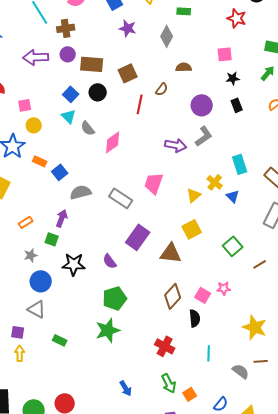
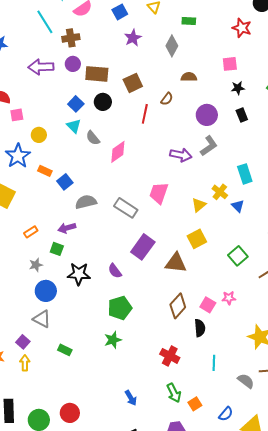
purple star: (128, 28) -> (133, 38), turned 30
pink square: (25, 105) -> (17, 115), moved
purple arrow: (62, 218) -> (67, 228), turned -126
green star: (108, 330) -> (113, 340), size x0.7
purple square: (18, 332) -> (23, 342), turned 32

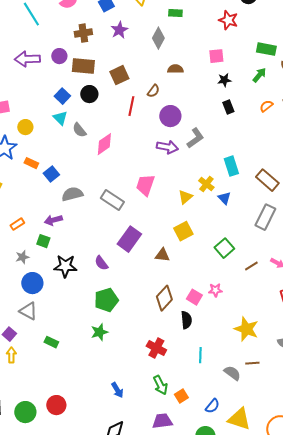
brown cross: (71, 38) -> (83, 33), moved
purple circle: (207, 115) -> (170, 116), moved
brown triangle: (176, 263) -> (162, 255), size x0.7

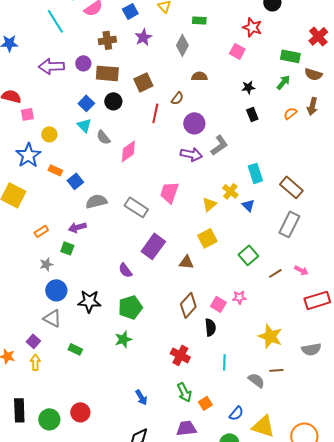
pink square: (216, 56) -> (237, 51), moved, turned 35
black star: (65, 266) -> (89, 301), moved

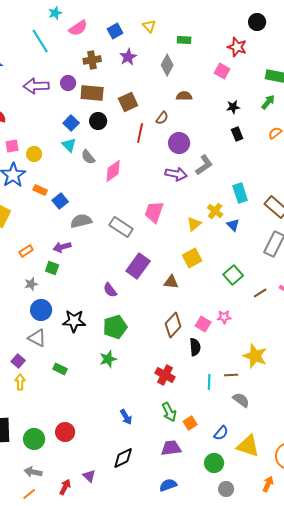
pink square: (27, 114) -> (12, 146), moved
brown line: (276, 370) -> (231, 375), moved

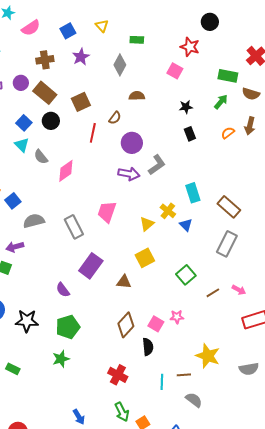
brown rectangle: (92, 93) -> (45, 93), turned 35
gray rectangle: (121, 227) -> (74, 227), turned 30

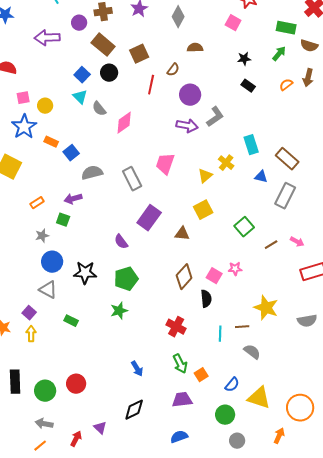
purple circle: (21, 83) -> (79, 23), moved
black rectangle: (190, 134) -> (248, 86), turned -32
blue triangle: (186, 225) -> (261, 177), moved, turned -32

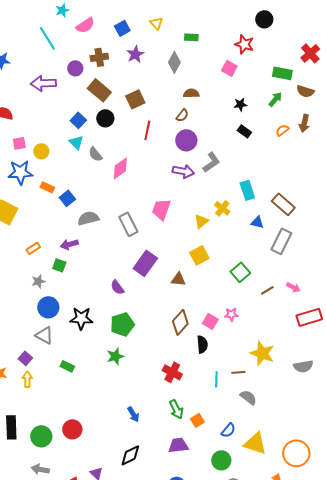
brown semicircle: (173, 70) -> (182, 115), moved
blue star: (24, 127) -> (20, 172), turned 30

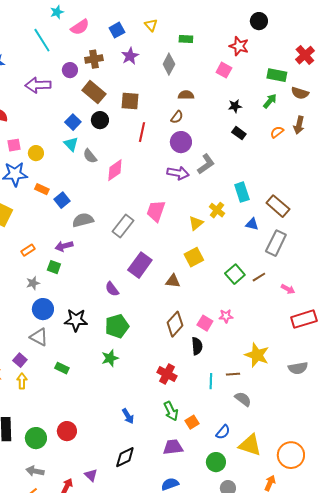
brown square: (135, 99) -> (130, 101), turned 30
gray rectangle: (128, 224) -> (123, 226), turned 65
brown line: (267, 290) -> (259, 277), moved

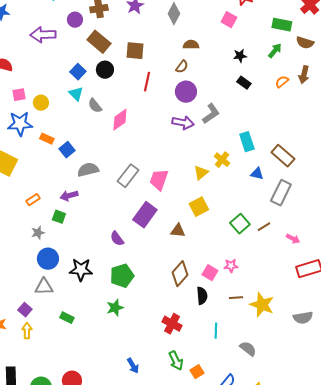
pink trapezoid: (156, 211) -> (159, 180), moved
gray triangle: (39, 337) -> (44, 287), turned -30
brown line: (233, 374) -> (236, 298), moved

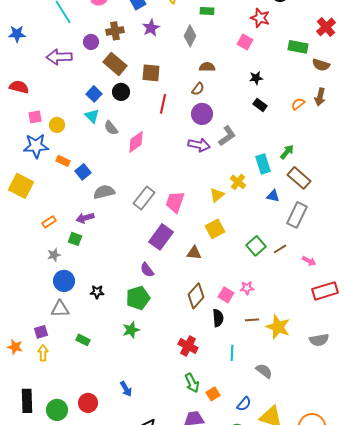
green arrow: (275, 51) -> (287, 152), moved
purple semicircle: (117, 239) -> (147, 270), moved
black star: (81, 270) -> (97, 292), size x0.6
purple square: (25, 310) -> (41, 332), turned 32
blue arrow: (133, 366) -> (126, 389), moved

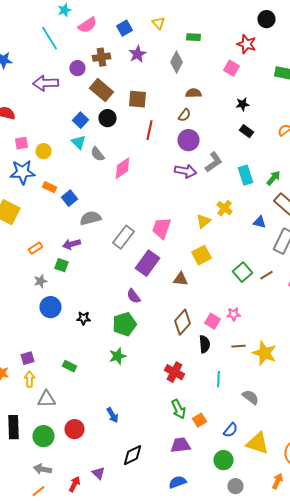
cyan rectangle: (263, 164) -> (246, 175), moved
gray rectangle: (144, 198) -> (124, 237), moved
gray triangle: (60, 309) -> (46, 399), moved

